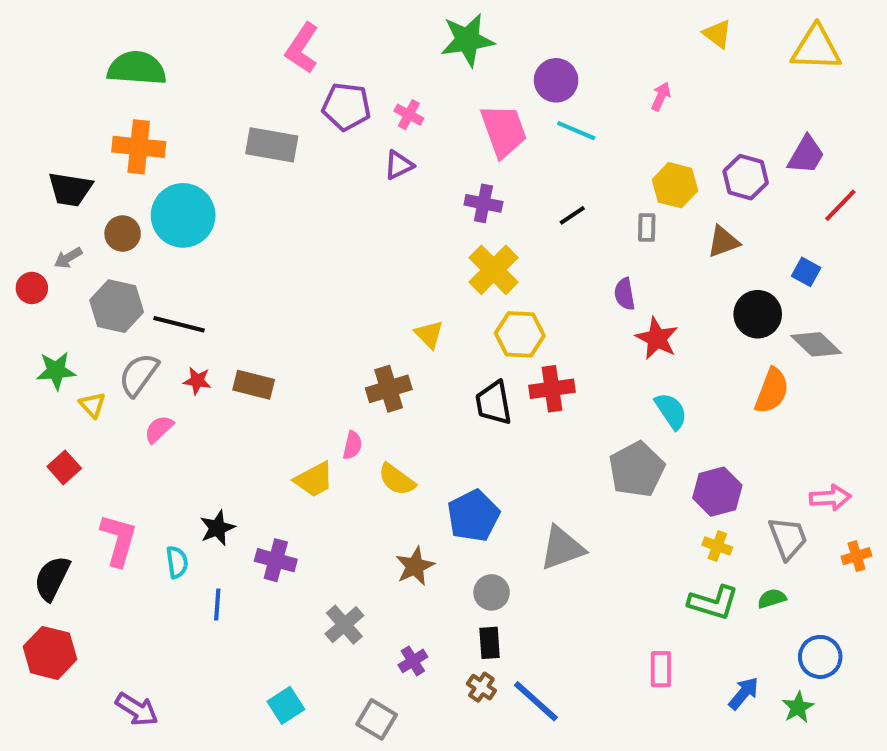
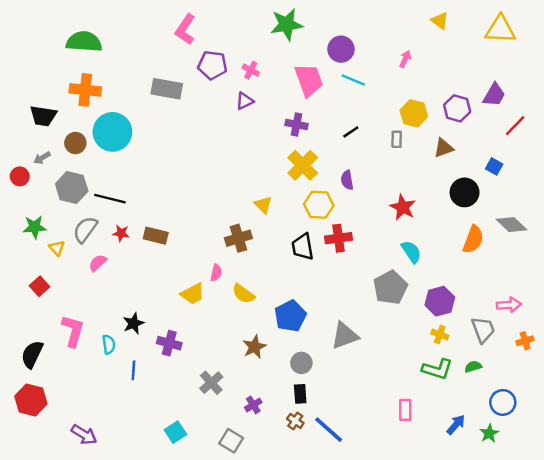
purple semicircle: (625, 294) -> (347, 180), moved
gray diamond: (816, 344) -> (511, 225), moved

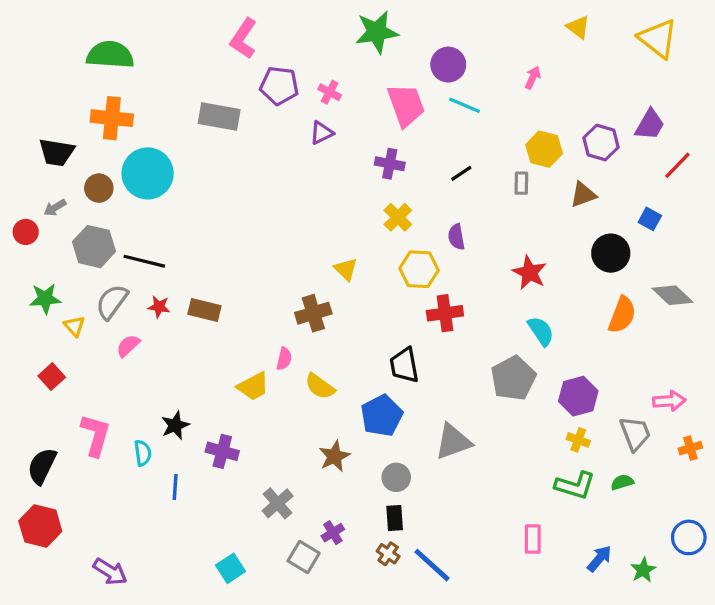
yellow triangle: (500, 29) -> (658, 39), turned 36
yellow cross: (303, 165) -> (398, 217), size x0.7
black trapezoid: (303, 247) -> (404, 365), moved
blue circle: (503, 402) -> (689, 537), moved
gray square: (231, 441) -> (304, 557), moved

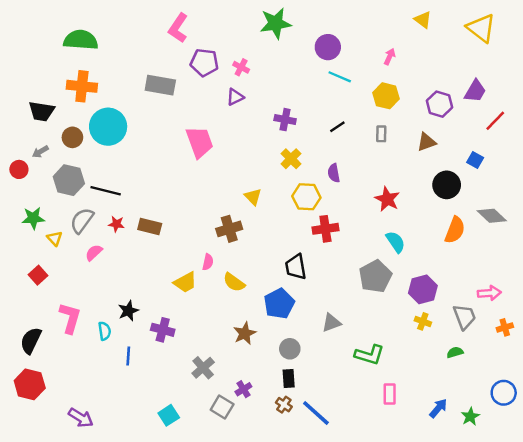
pink trapezoid: (406, 105) -> (200, 142), moved
yellow hexagon: (544, 149) -> (386, 96), moved
gray triangle: (453, 442) -> (331, 323), size x0.7
green L-shape: (575, 485) -> (369, 355), moved

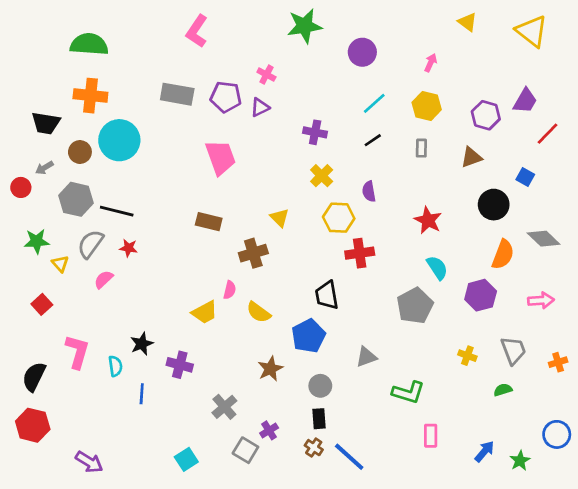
purple pentagon: (204, 63) -> (226, 97), moved
cyan line: (340, 77) -> (374, 103), moved, turned -65
brown rectangle: (150, 226) -> (209, 222), moved
purple hexagon: (423, 289) -> (481, 295), moved
pink arrow: (489, 293) -> (541, 300), moved

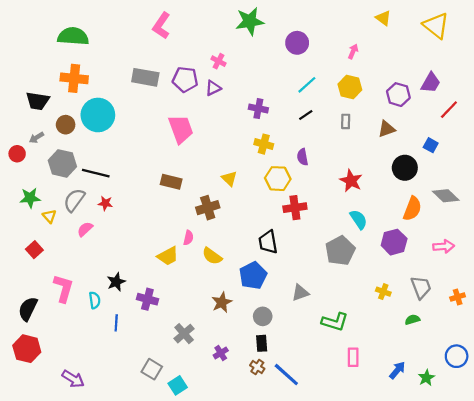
yellow cross: (322, 176) -> (264, 144), turned -30
gray square: (245, 450) -> (152, 369), moved
cyan square: (186, 459) -> (178, 385), moved

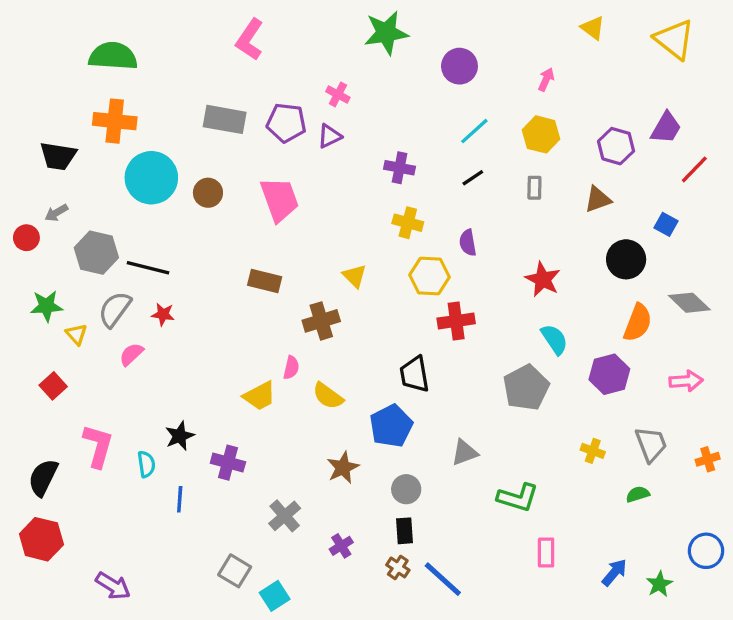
brown circle: (66, 125) -> (208, 193), moved

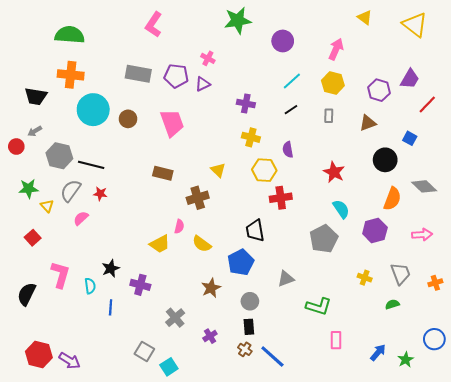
pink arrow: (546, 79) -> (336, 49), size x1.5
red hexagon: (41, 539) -> (39, 355), moved

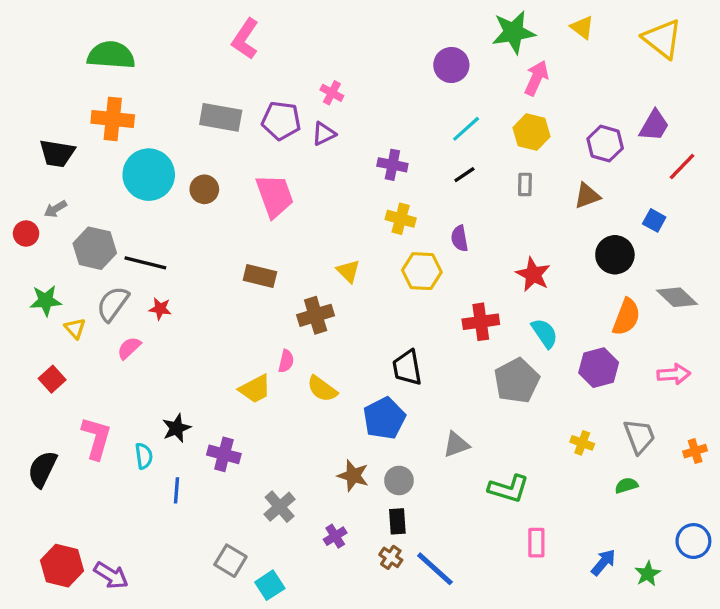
green star: (238, 20) -> (513, 32), moved
red cross: (281, 198) -> (481, 322), moved
brown star: (211, 288) -> (353, 476), moved, turned -30

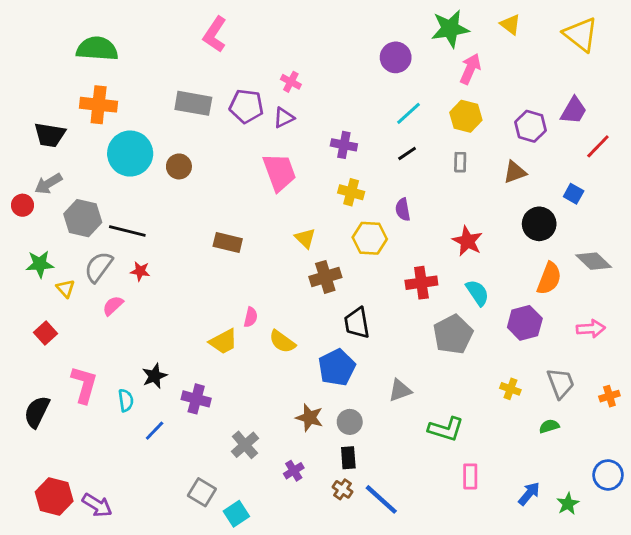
pink trapezoid: (275, 196) -> (279, 172), moved
gray arrow: (55, 209) -> (48, 184), size x1.4
brown cross: (316, 315) -> (325, 277), moved
blue line: (177, 490) -> (155, 431), turned 40

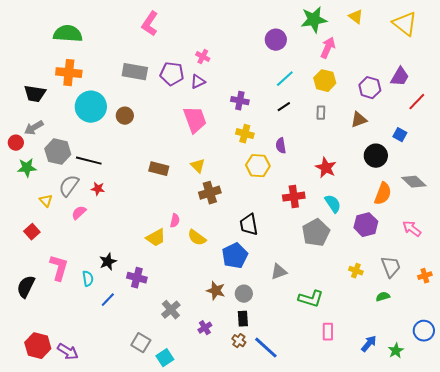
yellow triangle: (305, 238) -> (198, 166), moved
green star: (40, 264) -> (27, 168), moved
brown cross: (325, 277) -> (210, 193), moved
pink arrow: (591, 329) -> (412, 229), turned -138

